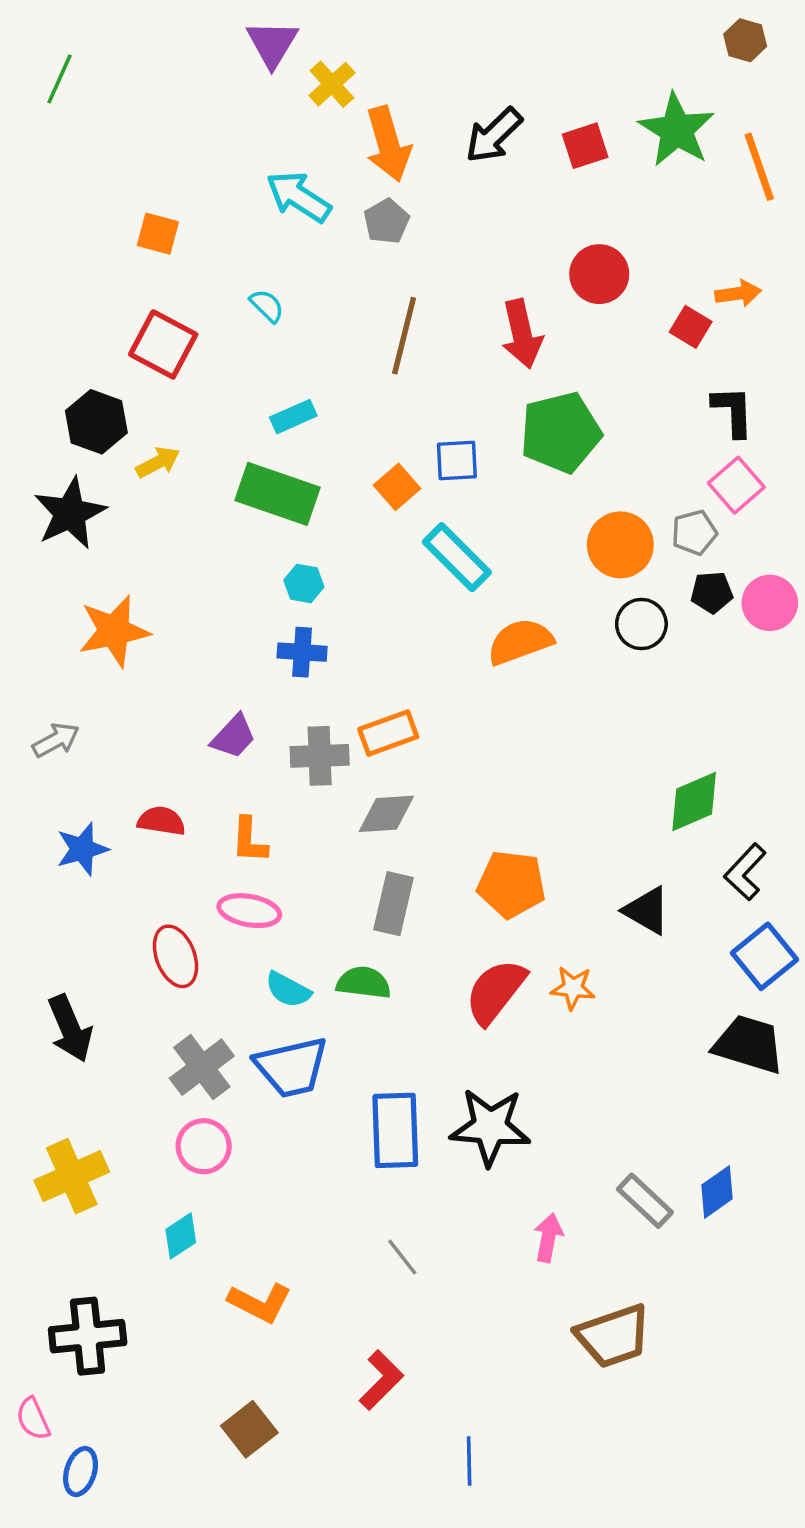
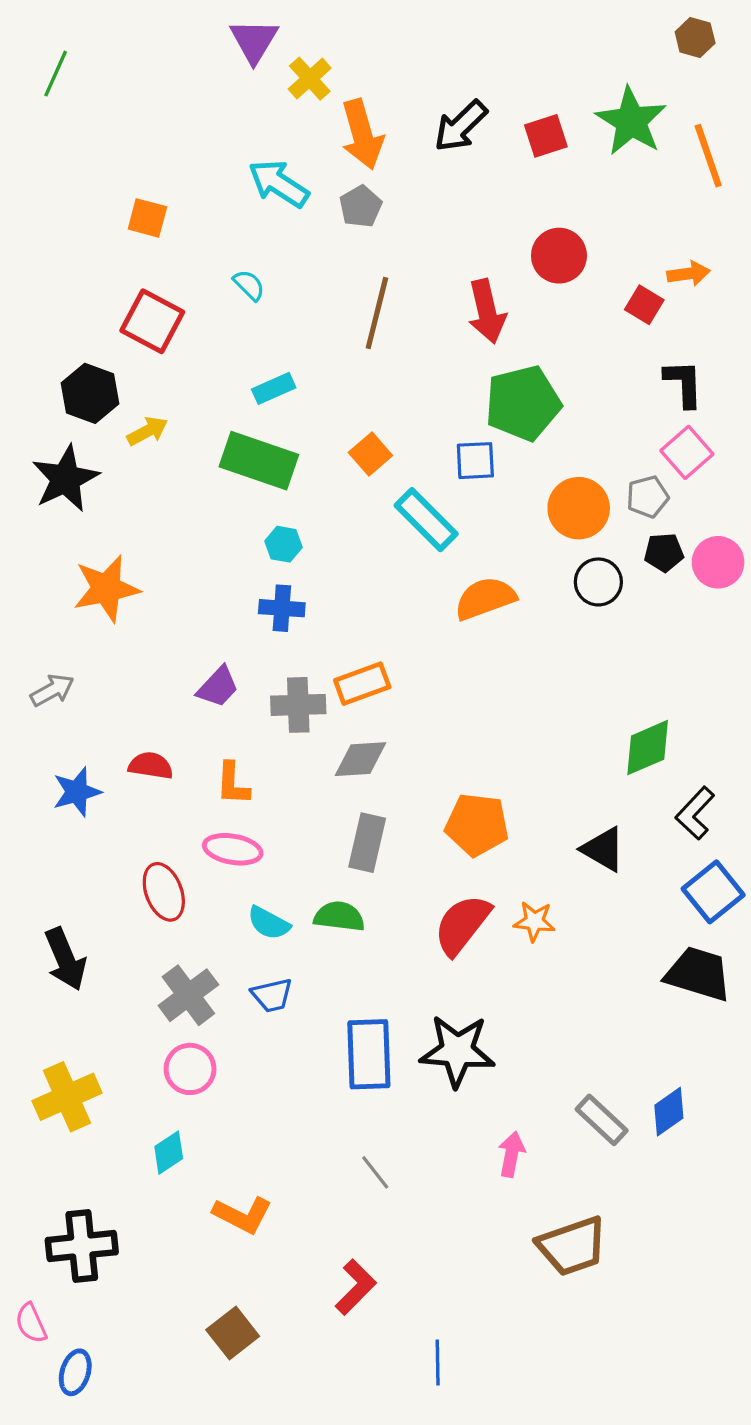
blue square: (457, 460) -> (475, 461), moved
blue trapezoid: (292, 1067) -> (272, 995), size x0.6

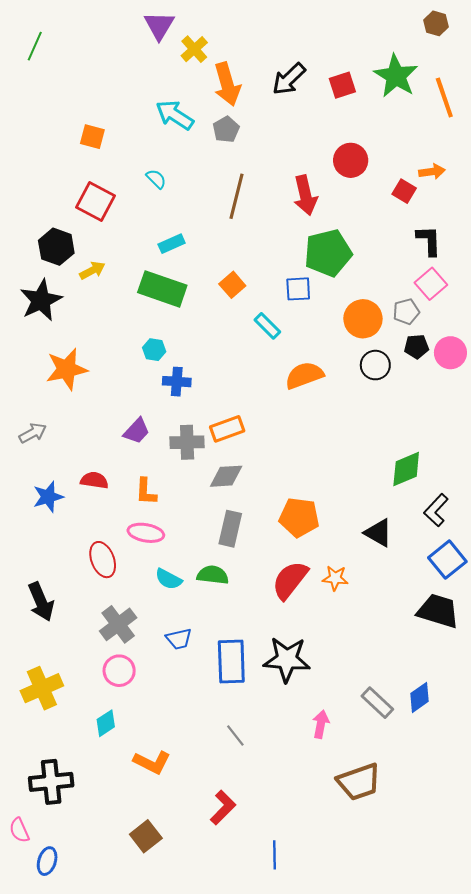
cyan rectangle: (426, 520) -> (267, 326), size x0.7
cyan hexagon: (283, 544) -> (154, 350), moved
blue trapezoid: (272, 995) -> (179, 639), moved

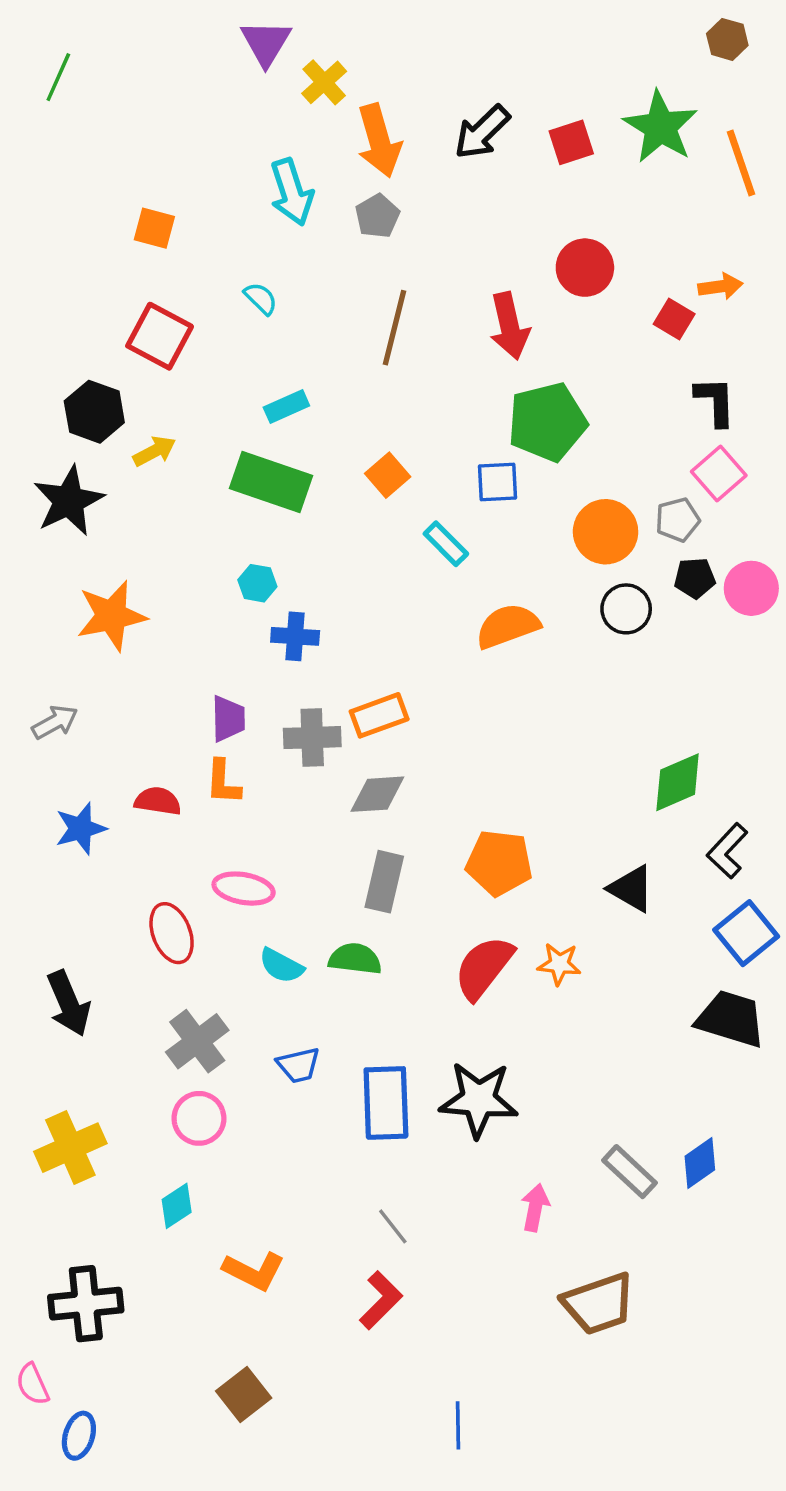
cyan arrow: (175, 115) -> (292, 192), turned -141
purple trapezoid: (137, 431) -> (228, 719), turned -44
orange L-shape: (146, 492) -> (223, 782), moved
red L-shape: (223, 808) -> (381, 1300), moved

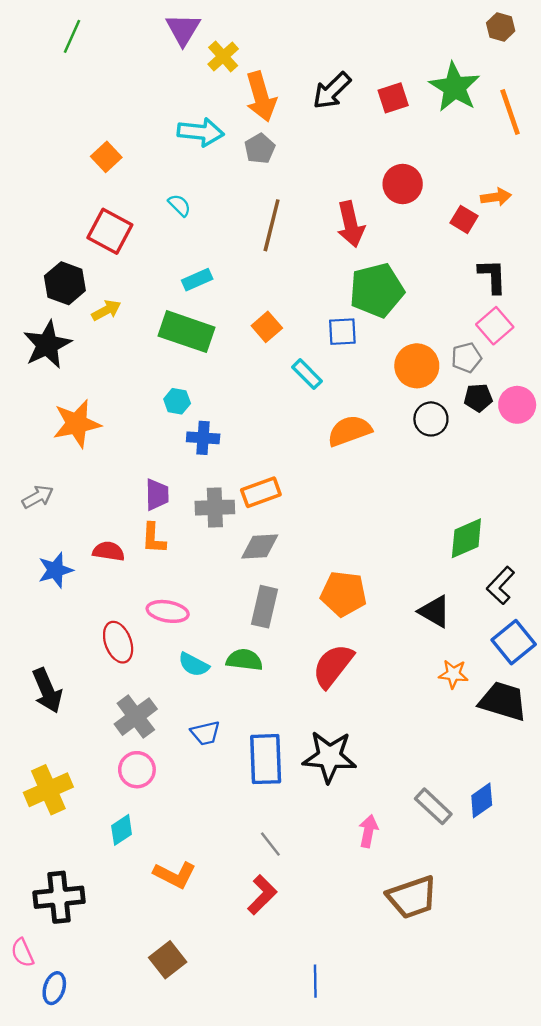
green line: (58, 77) -> (72, 36), moved
cyan arrow: (292, 192) -> (201, 132), turned -66
orange square: (154, 228) -> (106, 157), turned 32
orange star: (559, 964) -> (453, 674), moved

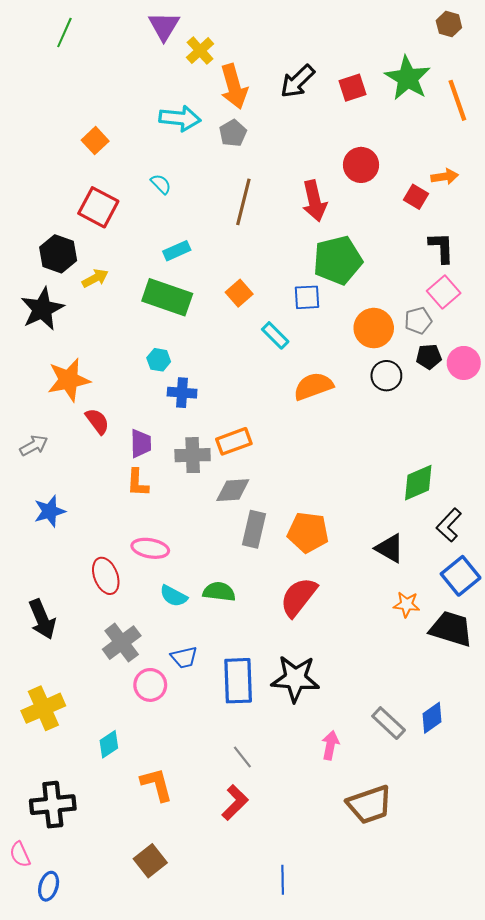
red semicircle: (109, 551) -> (97, 421), moved, turned 44
gray rectangle: (264, 607) -> (254, 529), moved
pink circle: (137, 770) -> (150, 685), moved
orange L-shape: (175, 875) -> (157, 784), turned -132

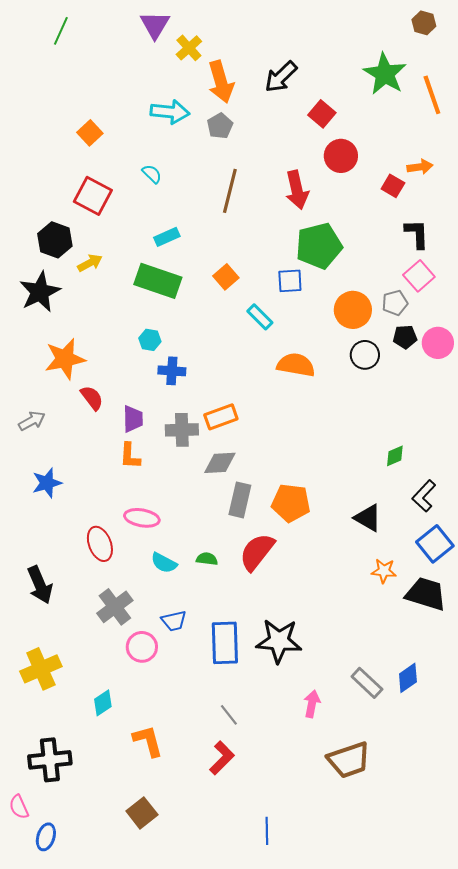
red square: (353, 88) -> (322, 114), moved, turned -32
orange semicircle: (313, 386) -> (296, 365), turned 30
green diamond: (418, 483) -> (395, 456), size x0.6
green semicircle: (219, 592) -> (207, 559), size x0.7
red semicircle: (299, 597) -> (257, 552), moved

